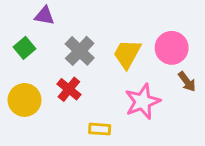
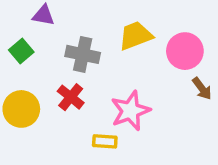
gray cross: (80, 51) -> (83, 54), turned -32
yellow trapezoid: (127, 54) -> (135, 36), moved, turned 40
pink star: (143, 101) -> (130, 111), moved

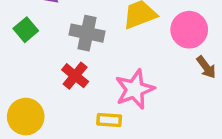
yellow circle: (21, 109) -> (26, 117), moved

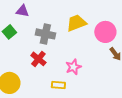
pink star: (135, 89) -> (73, 67), size x0.7

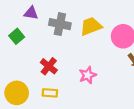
gray cross: (45, 34) -> (60, 24), moved
yellow rectangle: (58, 85) -> (50, 93), moved

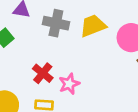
pink star: (88, 75) -> (69, 84), moved

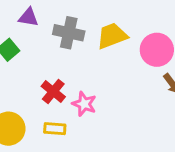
pink star: (69, 84) -> (84, 104), turned -30

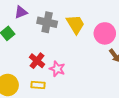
purple triangle: (29, 17) -> (21, 12), turned -32
yellow trapezoid: (112, 36) -> (75, 24), turned 80

